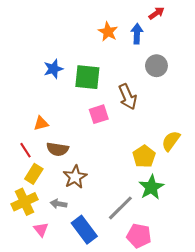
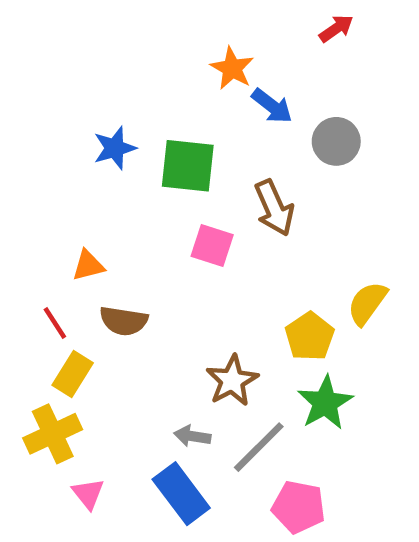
blue arrow: (137, 34) -> (272, 106), moved, turned 126
pink square: (99, 114) -> (212, 246), turned 36
brown star: (75, 177) -> (232, 381), moved
gray arrow: (59, 204) -> (192, 436), moved

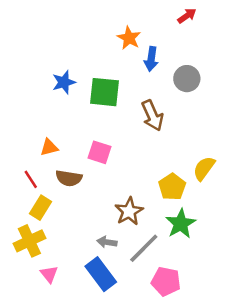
blue arrow: (272, 106) -> (151, 59), turned 60
pink square: (212, 246) -> (100, 152), moved

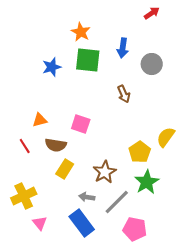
orange star: (129, 38) -> (81, 32), moved
green square: (104, 92) -> (88, 60), moved
brown arrow: (152, 115) -> (124, 94), size x0.7
yellow rectangle: (41, 208) -> (65, 169), moved

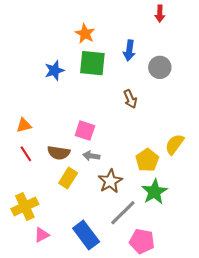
red arrow: (152, 13) -> (160, 14), turned 126
orange triangle: (40, 120) -> (24, 125), moved
gray arrow: (87, 197) -> (91, 156), moved
pink triangle: (40, 223) -> (42, 235), turned 42

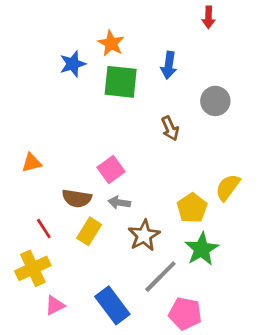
gray circle: (160, 67) -> (215, 101), moved
blue star: (54, 70) -> (73, 64), moved
pink square: (85, 131) -> (111, 170), turned 36
red line: (26, 154) -> (44, 229), moved

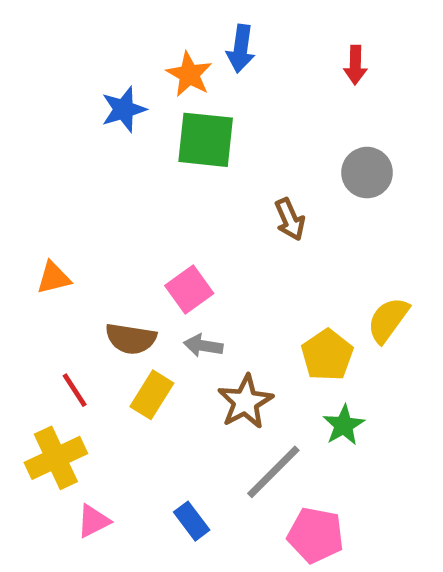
red arrow: (208, 17) -> (355, 65), moved
blue arrow: (169, 65) -> (241, 49), moved
green star: (202, 249) -> (344, 425), size x0.7
blue rectangle: (112, 305) -> (192, 521), size x0.6

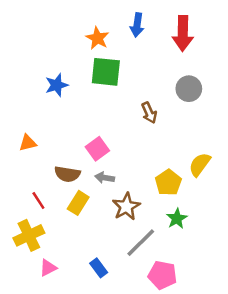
blue arrow: (241, 49) -> (137, 25), moved
red arrow: (355, 65) -> (183, 33), size x1.8
blue star: (124, 109) -> (57, 85), moved

